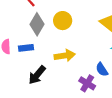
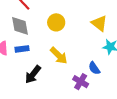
gray diamond: (37, 24) -> (20, 26), moved, turned -40
yellow arrow: (65, 56) -> (59, 56), turned 54

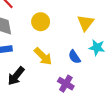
yellow triangle: (99, 23) -> (86, 23), turned 30
blue semicircle: (94, 68) -> (74, 57), moved

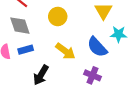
blue semicircle: (74, 57) -> (97, 47), size x1.5

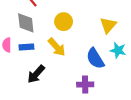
yellow arrow: (65, 51) -> (57, 47), moved
purple cross: (92, 75) -> (85, 85), turned -35

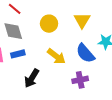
yellow triangle: (108, 25) -> (82, 20), moved
yellow arrow: (57, 47) -> (56, 56), moved

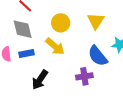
yellow arrow: (56, 56) -> (55, 46), moved
purple cross: (80, 80) -> (84, 76), moved

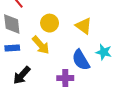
yellow triangle: (96, 21) -> (84, 26), turned -36

